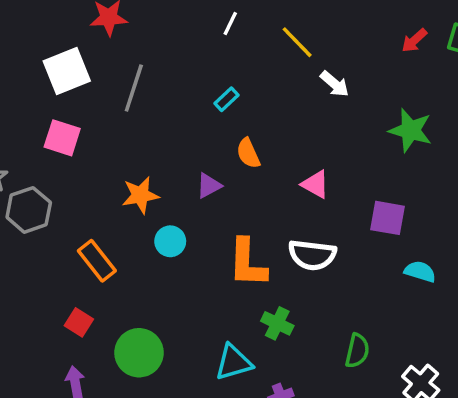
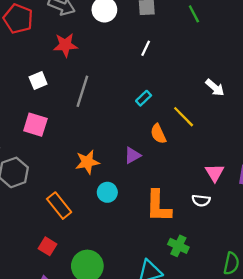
yellow line: (297, 42) -> (184, 117), moved
white square: (67, 71) -> (38, 81), size x0.6
pink triangle: (315, 184) -> (215, 173), moved, turned 30
white semicircle: (312, 255) -> (201, 200), size x0.6

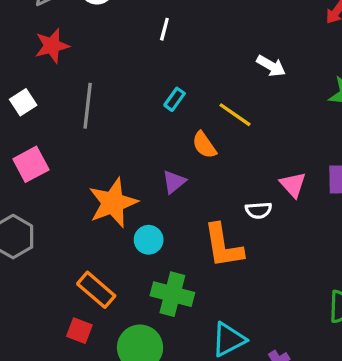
pink square: (35, 125) -> (31, 164), turned -35
orange star: (87, 162) -> (113, 203), size x1.4
white semicircle: (201, 200) -> (259, 210), moved
orange rectangle: (59, 206) -> (96, 290), moved
green cross: (178, 246) -> (172, 294), moved, size x1.4

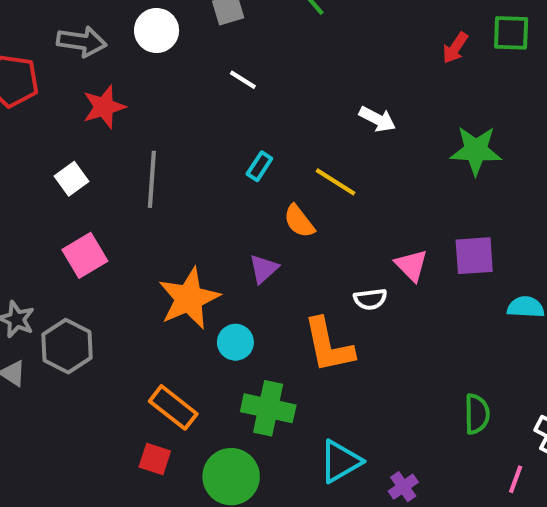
white line: (164, 29) -> (243, 80), turned -70

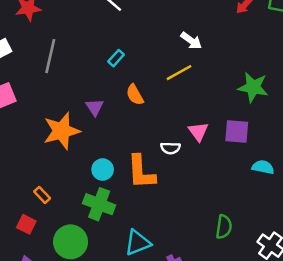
green star: (476, 150) -> (253, 87), moved
yellow line: (335, 182) -> (179, 73), moved, turned -70
purple triangle: (264, 269) -> (95, 107), moved, turned -30
cyan circle: (235, 342) -> (103, 170), moved
orange rectangle: (173, 407) -> (42, 195), size x0.6

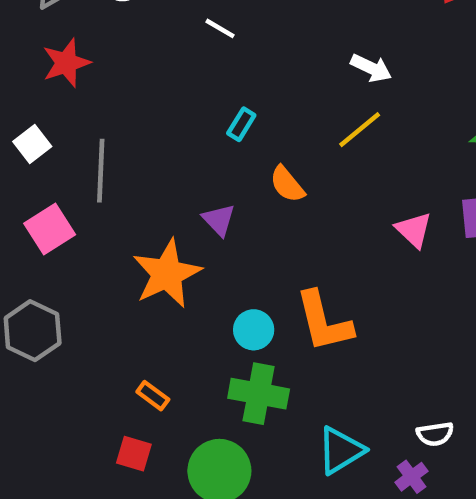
gray line: (50, 56) -> (101, 171), moved
white semicircle: (170, 148) -> (435, 434), moved

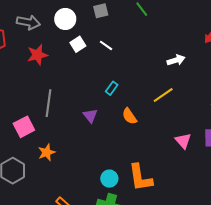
white arrow: (371, 68) -> (176, 60), moved, turned -48
white square: (32, 144) -> (78, 44), moved
purple triangle: (219, 220) -> (90, 116), moved
orange star: (167, 274) -> (47, 152), moved, size x0.6

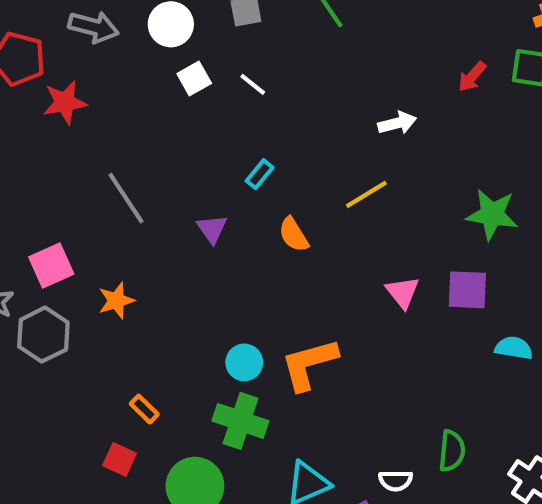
red star: (37, 55) -> (65, 102), moved
gray line: (49, 103) -> (126, 198), turned -44
pink square: (24, 127) -> (51, 266), moved
orange L-shape: (140, 178) -> (309, 364), turned 80

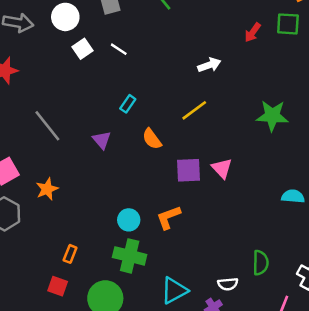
purple square: (467, 290) -> (188, 170), moved
orange L-shape: (309, 364) -> (168, 217), size x0.7
orange rectangle: (144, 409) -> (70, 254), turned 72

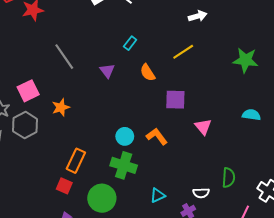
pink triangle: (222, 168) -> (203, 127), moved
cyan semicircle: (293, 196) -> (251, 115), moved
orange L-shape: (168, 217) -> (157, 136), turned 70
orange rectangle: (70, 254) -> (76, 161), size x1.6
cyan triangle: (174, 290) -> (158, 195), size x0.7

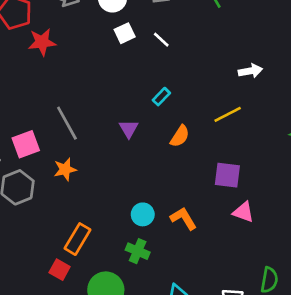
gray line: (64, 57) -> (67, 123), moved
orange semicircle: (148, 73) -> (180, 136), turned -120
purple square: (175, 100) -> (227, 175), moved
pink triangle: (203, 127) -> (243, 212), turned -36
green cross: (124, 165) -> (138, 251), size x0.7

